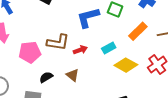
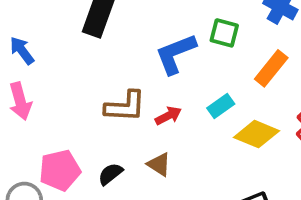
pink pentagon: (30, 52) -> (60, 170), moved

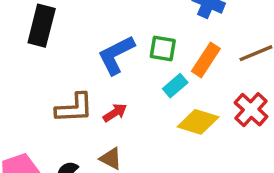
green square: (224, 33) -> (163, 48), moved
cyan rectangle: (221, 106) -> (175, 86), moved

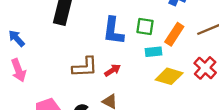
blue L-shape: (116, 55) -> (113, 31), turned -56
cyan rectangle: (175, 86) -> (154, 52), turned 35

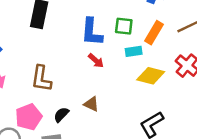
brown L-shape: (85, 67) -> (41, 79), moved, turned 104
red arrow: (113, 70) -> (96, 61), moved, turned 77

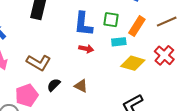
red arrow: (96, 61) -> (86, 49), turned -32
brown L-shape: (41, 79) -> (39, 63), turned -70
black semicircle: (61, 115) -> (54, 85), moved

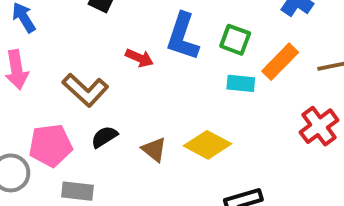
red arrow: (86, 49) -> (139, 58), moved
yellow diamond: (133, 63) -> (207, 145), moved

